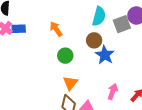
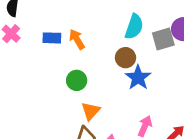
blue rectangle: (19, 29) -> (52, 38), moved
green circle: (65, 56) -> (77, 80), moved

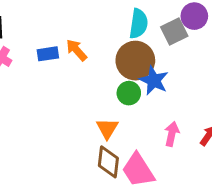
brown circle: (125, 58) -> (135, 61), size x1.6
green circle: (77, 80) -> (129, 93), moved

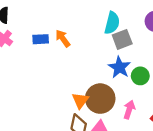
gray square: (174, 31) -> (122, 39), moved
brown circle: (135, 61) -> (100, 99), moved
green circle: (129, 93) -> (140, 76), moved

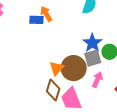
blue rectangle: (41, 39) -> (36, 20), moved
gray square: (122, 39) -> (93, 58), moved

